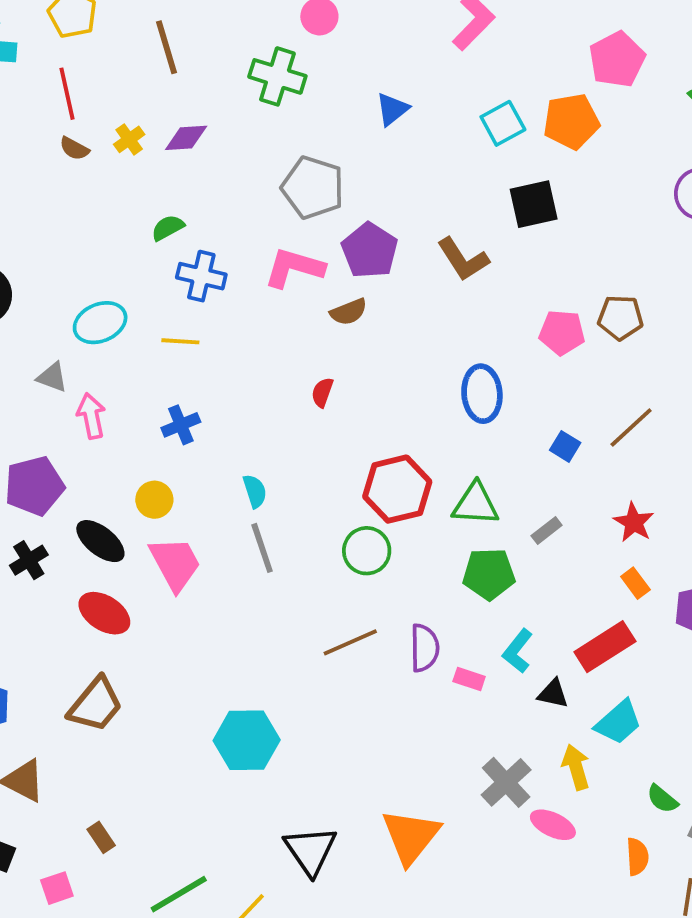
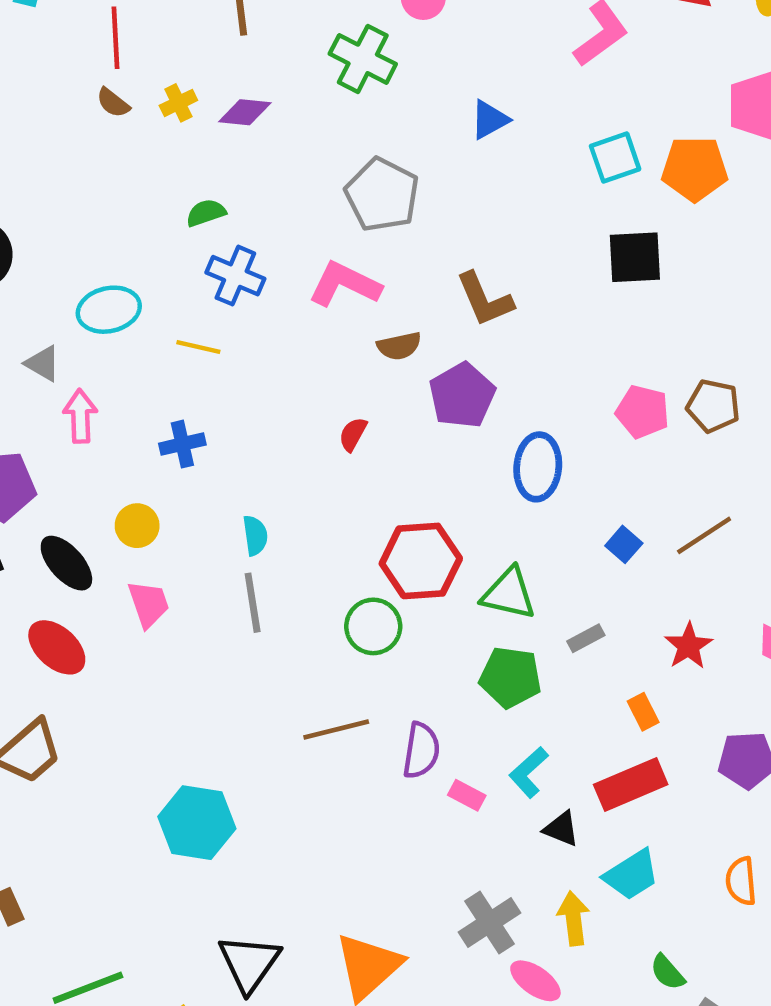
purple pentagon: (370, 250) -> (462, 395), moved
brown L-shape: (463, 259) -> (485, 299), moved
pink trapezoid: (175, 564) -> (149, 604), size x0.7
orange rectangle: (635, 583) -> (643, 712), moved

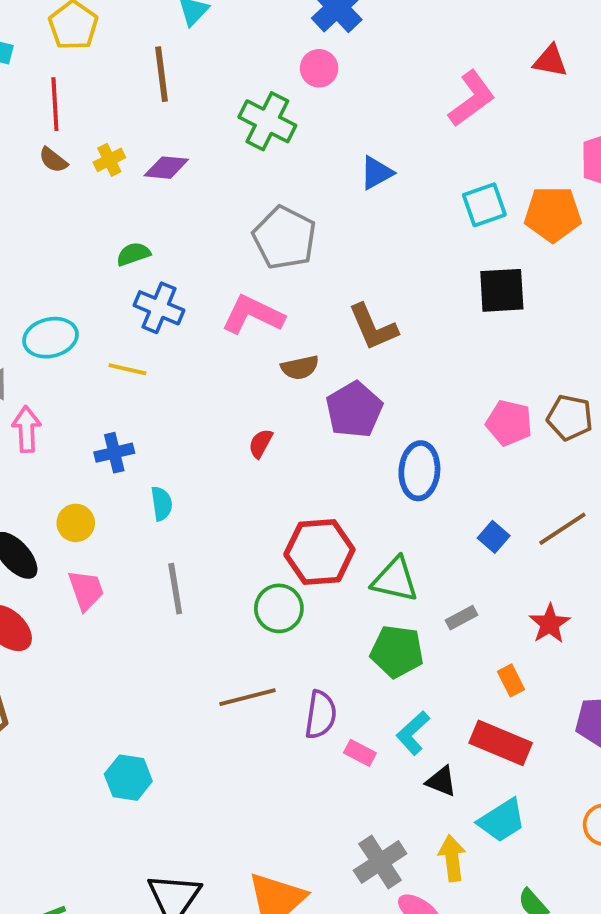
cyan semicircle: (255, 535) -> (162, 504), moved
red rectangle: (631, 784) -> (501, 743), turned 46
cyan hexagon: (197, 823) -> (128, 778), size x0.7

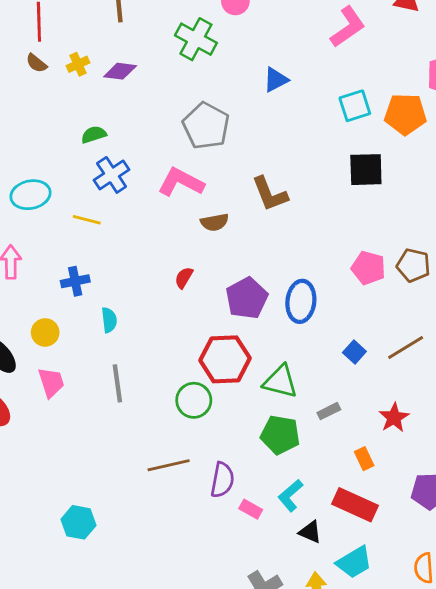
blue cross: (159, 308) -> (112, 175), turned 32
purple pentagon: (354, 410) -> (247, 298), moved

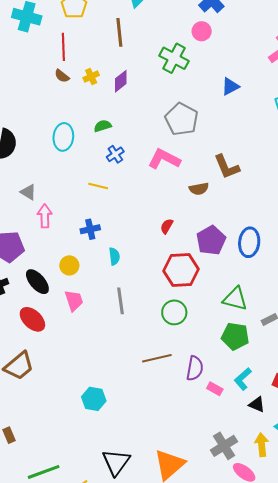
purple diamond: (120, 71) -> (121, 81), turned -45
blue cross: (112, 175) -> (115, 154), size x0.7
cyan ellipse: (30, 195) -> (63, 137), moved, turned -72
brown semicircle: (215, 222) -> (199, 189), moved
red hexagon: (225, 359) -> (181, 270), moved

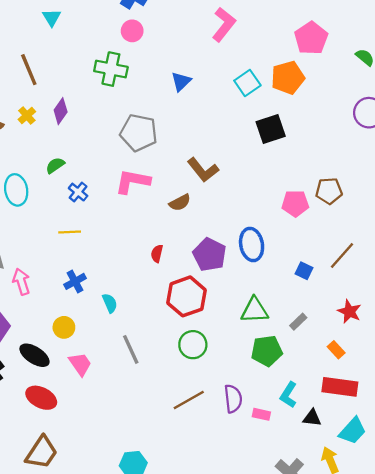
brown line: (119, 32) -> (29, 70), moved

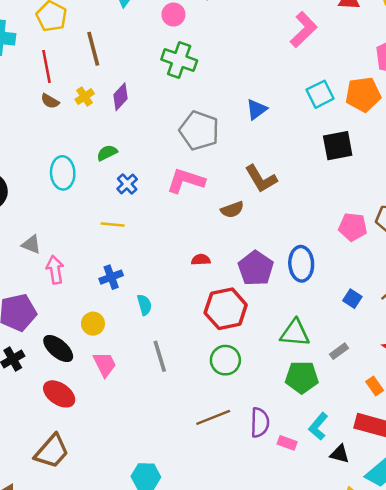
pink circle: (132, 31) -> (173, 15), moved
blue triangle: (181, 81) -> (257, 109), moved
red semicircle: (157, 254) -> (201, 260), turned 66

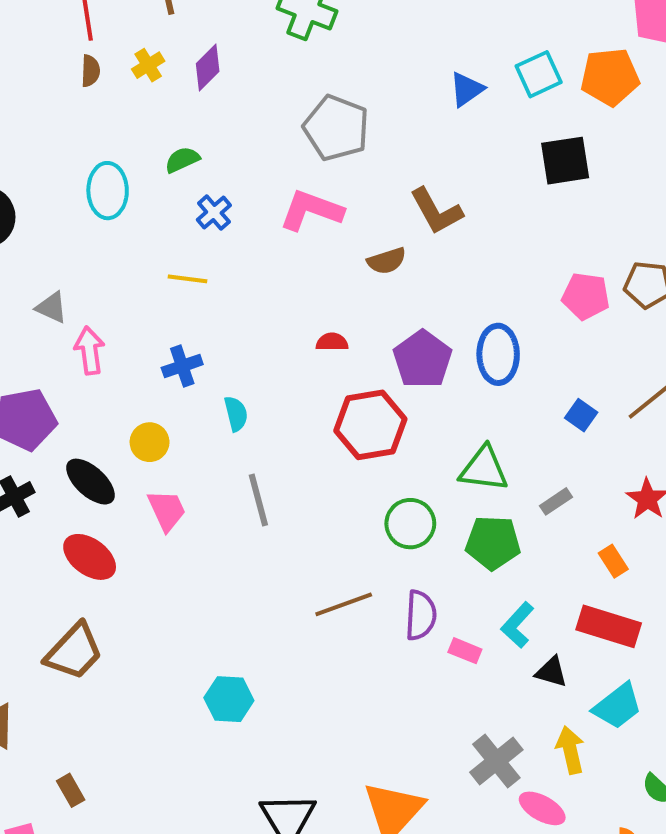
brown semicircle: (50, 101) -> (90, 71), turned -120
blue triangle: (257, 109) -> (467, 89), moved
green circle: (225, 360) -> (410, 524), moved

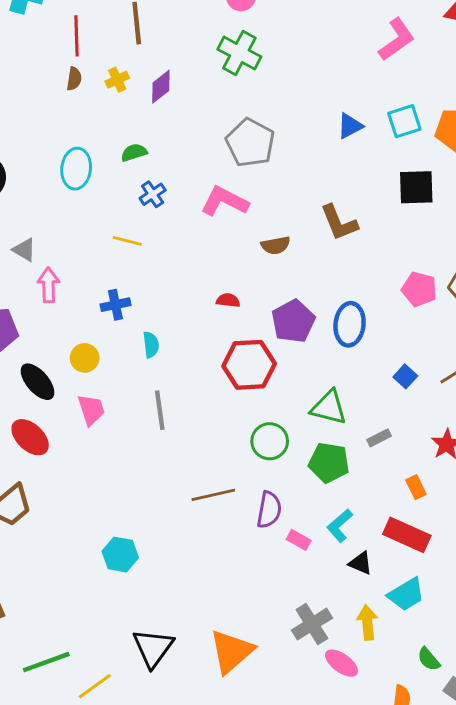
brown L-shape: (436, 211) -> (339, 223), moved

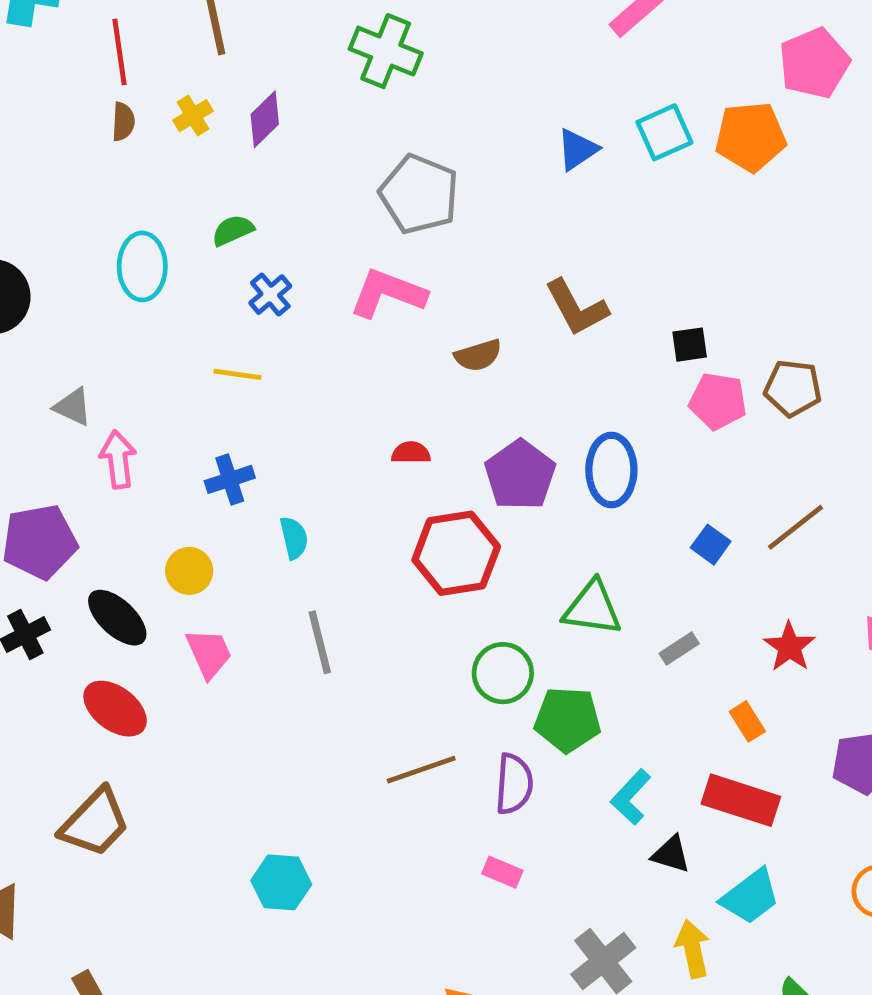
black square: (416, 187) -> (690, 345), moved, size x0.6
green pentagon: (329, 463) -> (568, 720), moved
pink rectangle: (299, 540) -> (502, 872), moved

